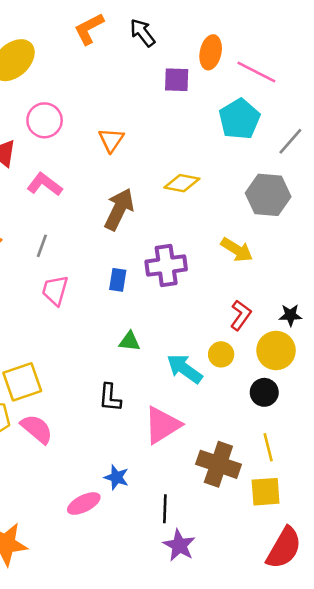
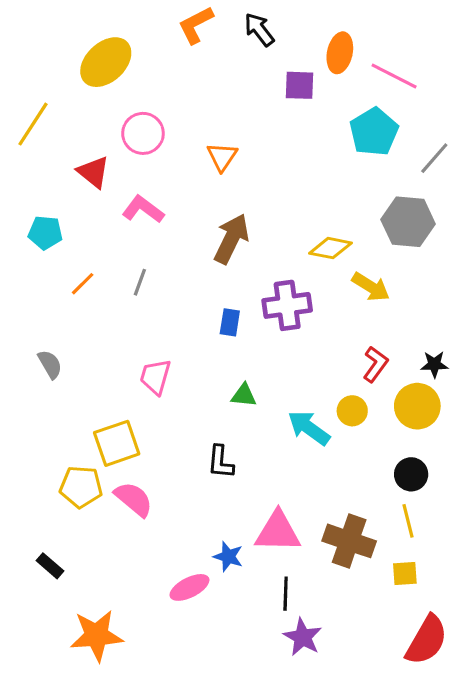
yellow diamond: (182, 183) -> (331, 248), moved
pink trapezoid: (55, 290) -> (155, 377), moved
black circle: (264, 392) -> (411, 474), moved
pink triangle: (162, 425) -> (278, 532), moved, turned 33
yellow square: (266, 492) -> (405, 574), size x0.7

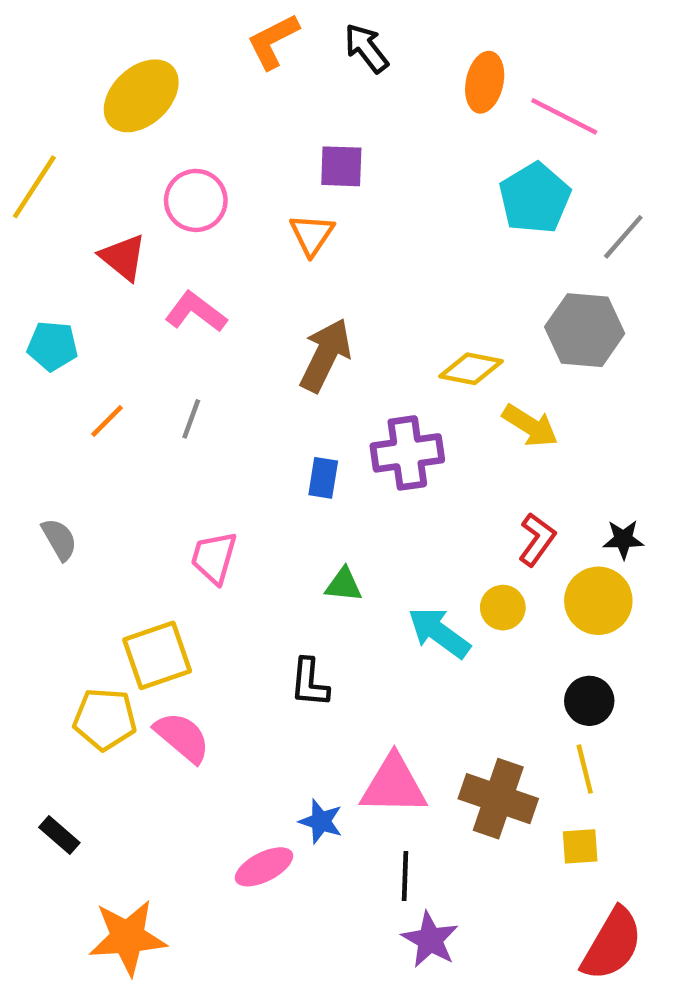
purple square: (300, 85) -> (341, 166), moved

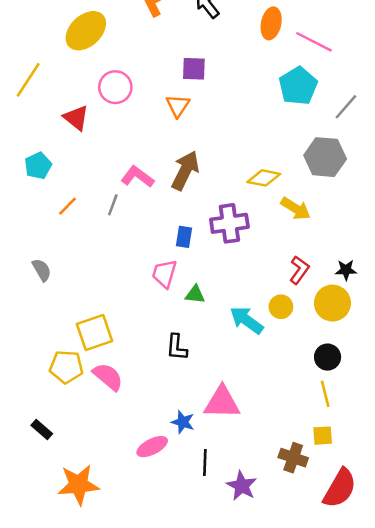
pink L-shape: (196, 312) -> (137, 177), moved
cyan pentagon: (52, 346) -> (38, 166), turned -30
pink trapezoid: (214, 558) -> (164, 274), moved
brown cross: (498, 799) -> (293, 458), moved, size x0.7
black line: (405, 876) -> (205, 463), moved

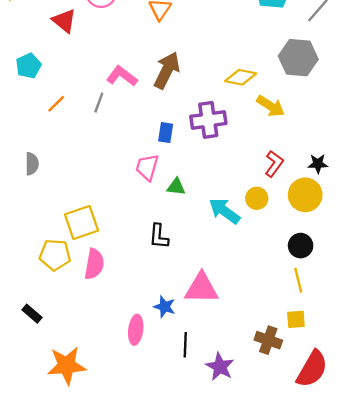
gray semicircle: (42, 270) -> (32, 164), turned 30
pink semicircle: (108, 377) -> (94, 264), turned 60
pink ellipse: (152, 447) -> (136, 330), turned -56

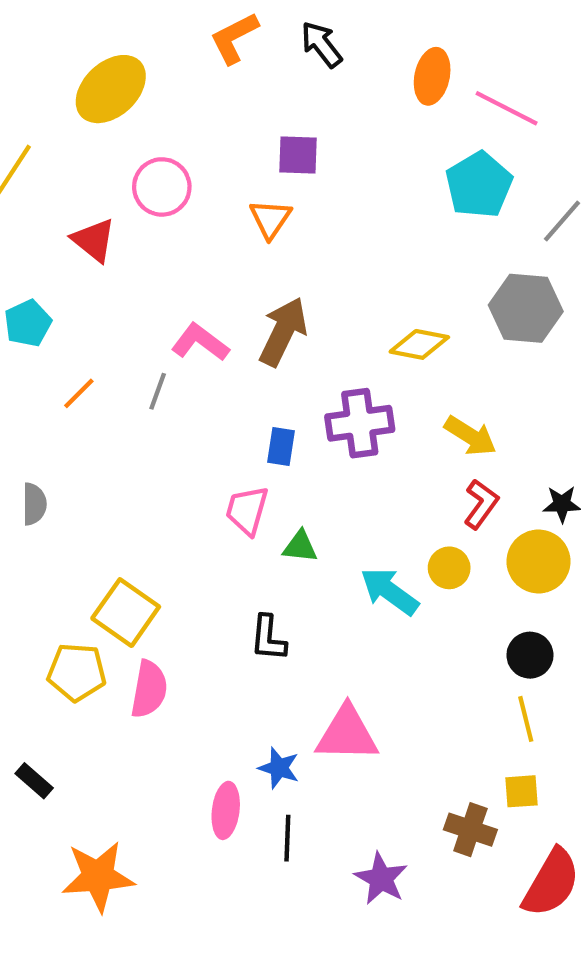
yellow arrow: (271, 106) -> (470, 436), moved
yellow square: (82, 223) -> (126, 613), turned -36
black line: (185, 345) -> (287, 838), moved

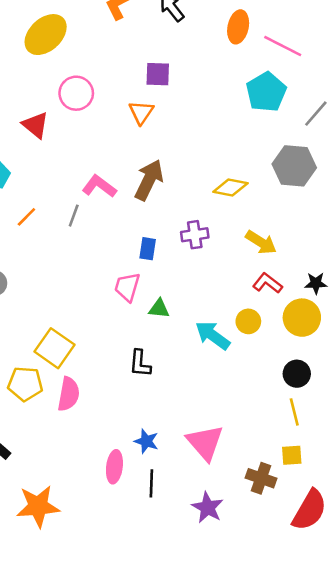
purple cross: (360, 423) -> (195, 235), size x0.7
red L-shape: (481, 504) -> (267, 283), turned -88
pink triangle: (347, 734) -> (205, 443), moved, turned 48

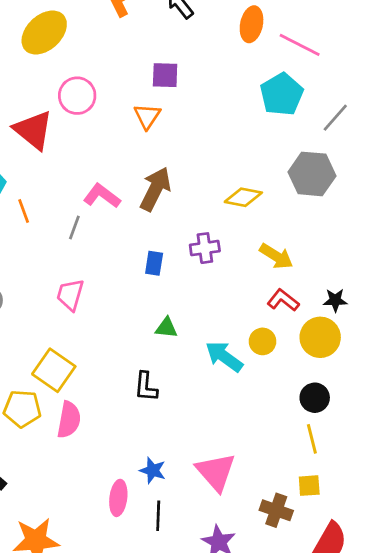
red triangle: (35, 125) -> (33, 130), size x1.4
orange line: (26, 217) -> (24, 211), moved, turned -65
pink trapezoid: (127, 287) -> (70, 295), moved

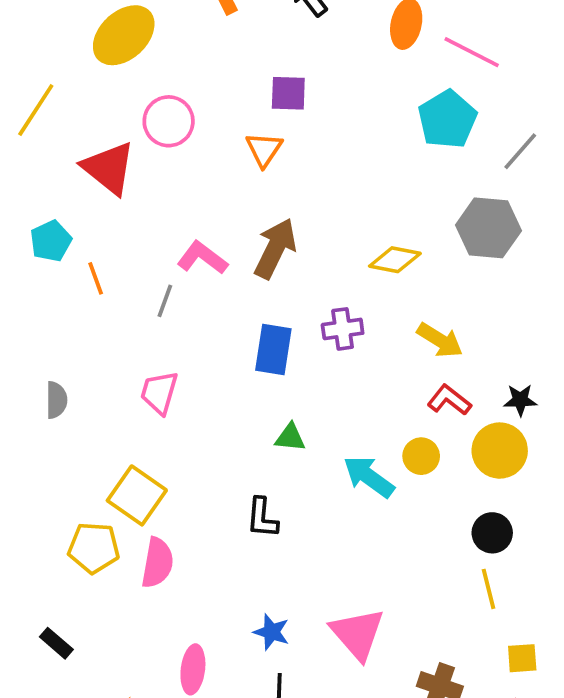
blue rectangle: (154, 263) -> (273, 350), size x1.5
yellow square: (309, 486) -> (522, 658), moved
pink ellipse: (118, 498) -> (193, 669), moved

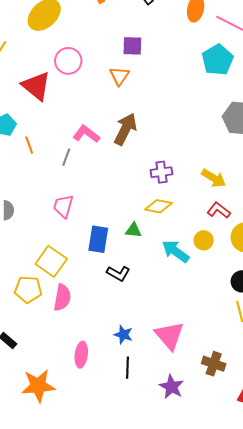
yellow diamond: (395, 260) -> (158, 206), moved
blue rectangle: (273, 350) -> (98, 239), moved
black L-shape: (262, 518) -> (118, 273), turned -65

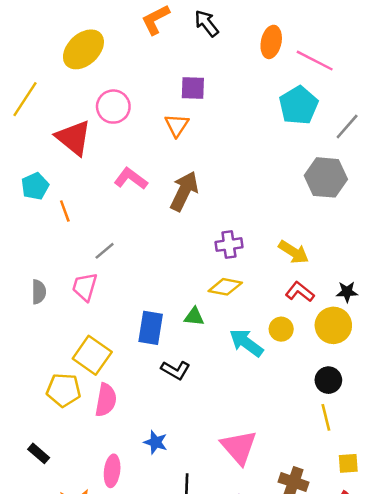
pink L-shape: (86, 134) -> (131, 179), moved
gray line: (66, 157) -> (105, 251), moved, turned 30
pink trapezoid: (63, 206) -> (85, 287), moved
blue star: (123, 335) -> (156, 442), moved
pink ellipse: (81, 355) -> (112, 471), moved

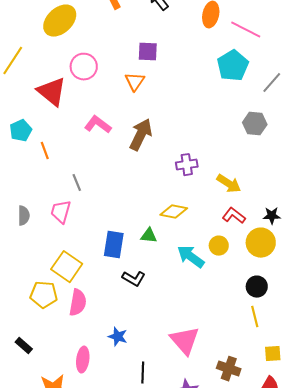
gray hexagon: (326, 177) -> (255, 124), size x0.7
purple cross: (229, 245) -> (187, 165), moved
gray line: (105, 251) -> (77, 183), turned -72

